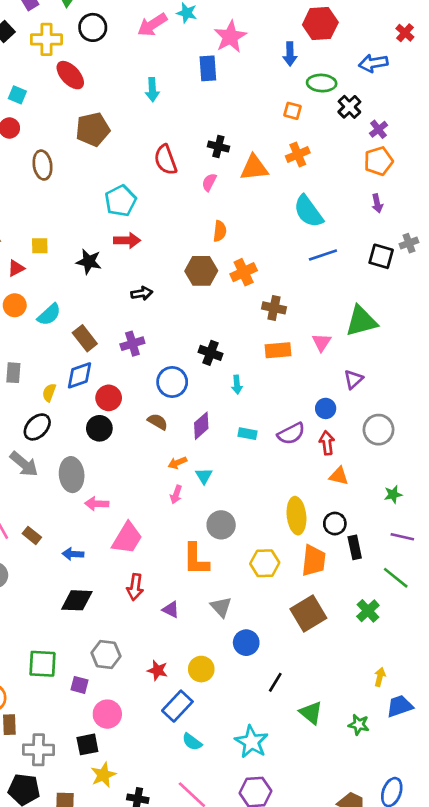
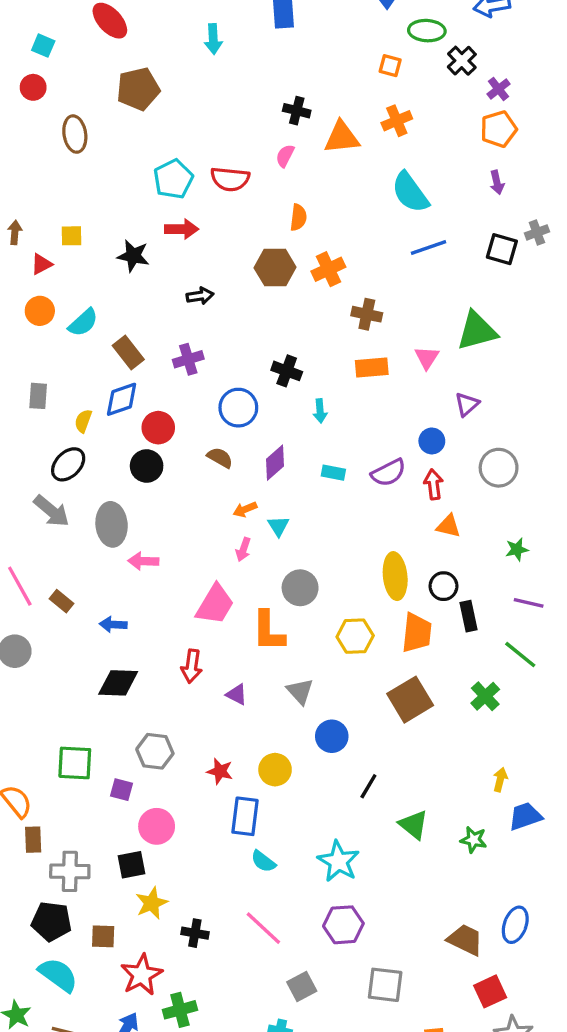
red semicircle: (166, 160) -> (230, 179), moved, turned -64
pink trapezoid: (127, 538) -> (215, 604), moved
blue rectangle: (177, 706) -> (245, 816), turned -36

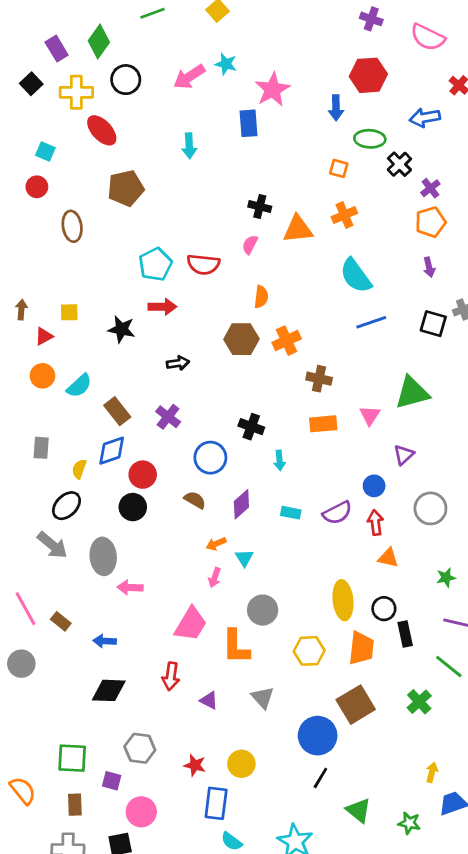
purple cross: (188, 359) -> (168, 417), turned -35
blue circle: (332, 736) -> (318, 736), moved, size x1.4
brown rectangle: (33, 840) -> (75, 805), moved

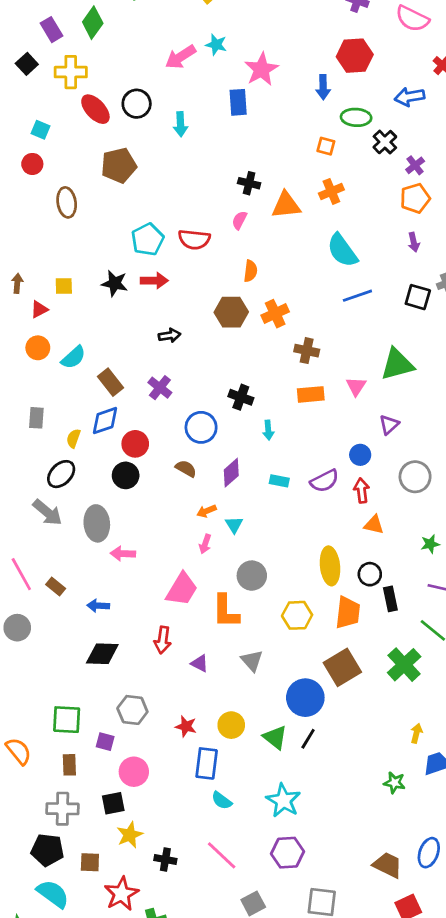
black circle: (126, 80) -> (137, 104), moved
black star: (122, 329) -> (115, 283), moved
green cross: (419, 702) -> (404, 665), size x1.4
green triangle: (359, 810) -> (275, 737), moved

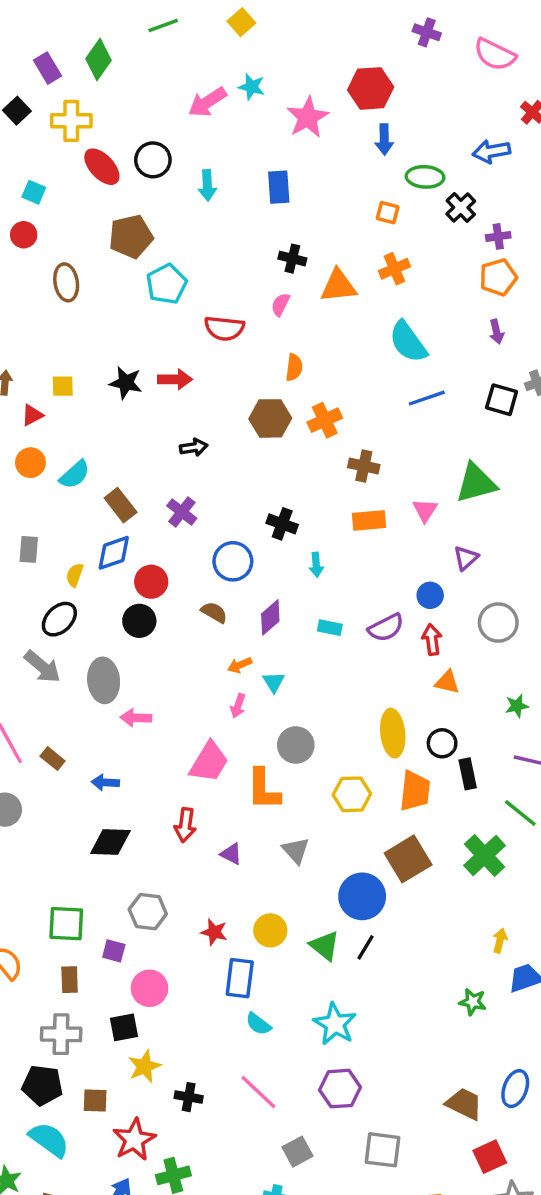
red hexagon: (355, 56) -> (371, 88), moved
blue rectangle: (238, 102) -> (279, 187), moved
purple cross: (415, 165) -> (498, 236), turned 30
cyan pentagon: (148, 239) -> (167, 284), moved

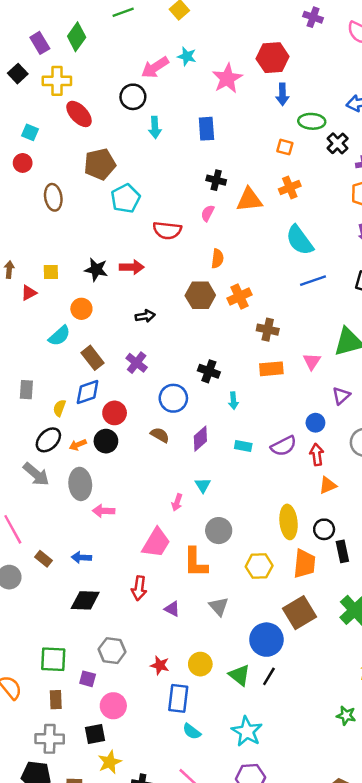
black circle: (153, 160) -> (133, 97), moved
orange circle: (30, 463) -> (81, 309), moved
orange arrow: (240, 665) -> (78, 445), moved
orange triangle: (447, 682) -> (328, 485), turned -36
brown rectangle: (53, 759) -> (43, 559), moved

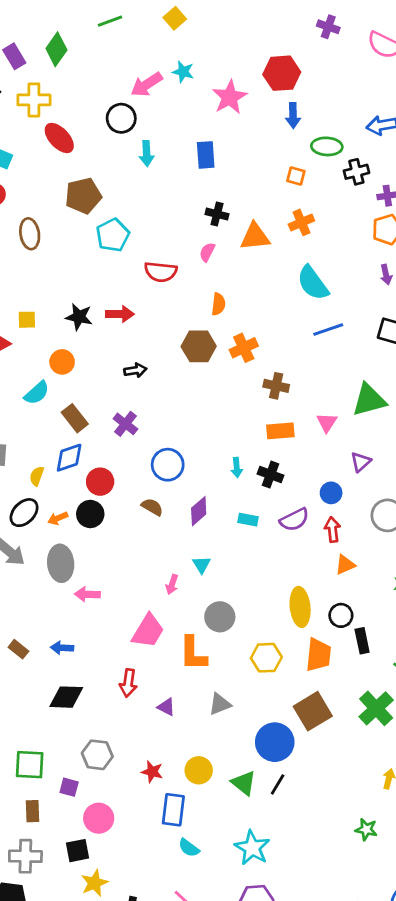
black cross: (338, 143) -> (356, 172), turned 30
black cross: (209, 371) -> (270, 475), moved
gray triangle: (219, 606) -> (220, 704), turned 50

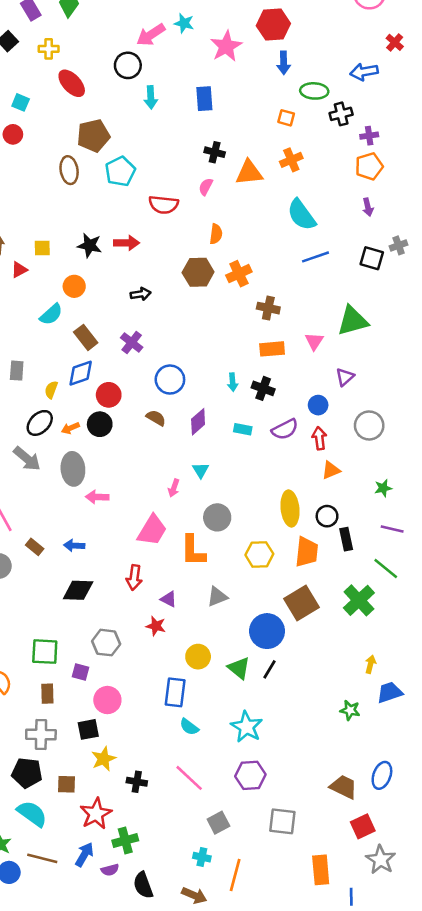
yellow cross: (34, 100) -> (49, 49), size x0.7
brown ellipse: (30, 234) -> (69, 170), moved
red star: (152, 772) -> (156, 626), moved

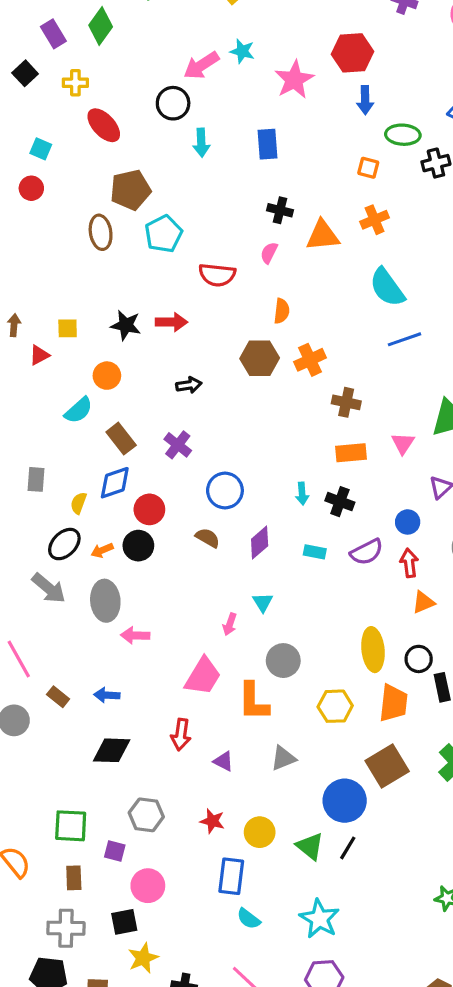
red star: (156, 626) -> (212, 821), moved

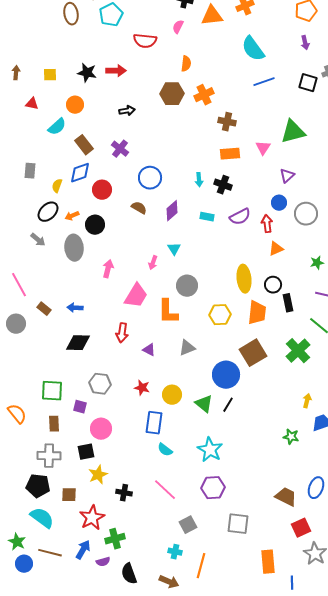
red triangle: (39, 355) -> (32, 104), moved, turned 40
blue circle: (408, 522) -> (279, 203), moved
black circle: (138, 546) -> (95, 225), moved
gray arrow: (49, 588) -> (38, 240), size x0.7
pink arrow: (135, 635) -> (108, 269), moved, turned 102

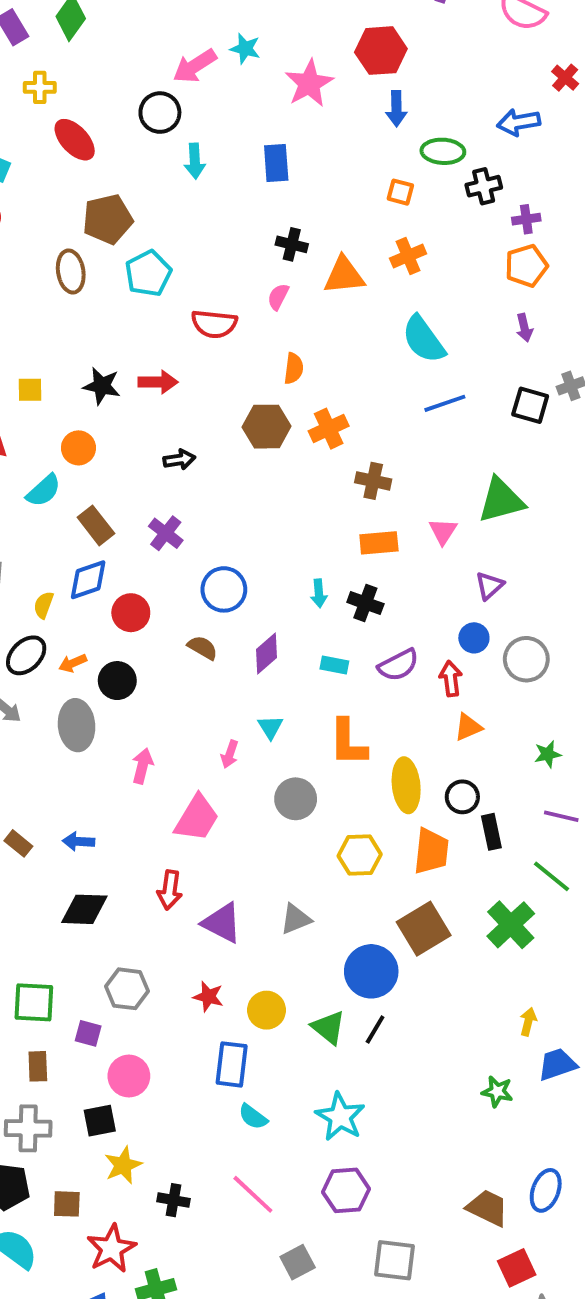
orange L-shape: (168, 312) -> (348, 743), moved
purple triangle: (149, 350) -> (222, 923), size x1.6

